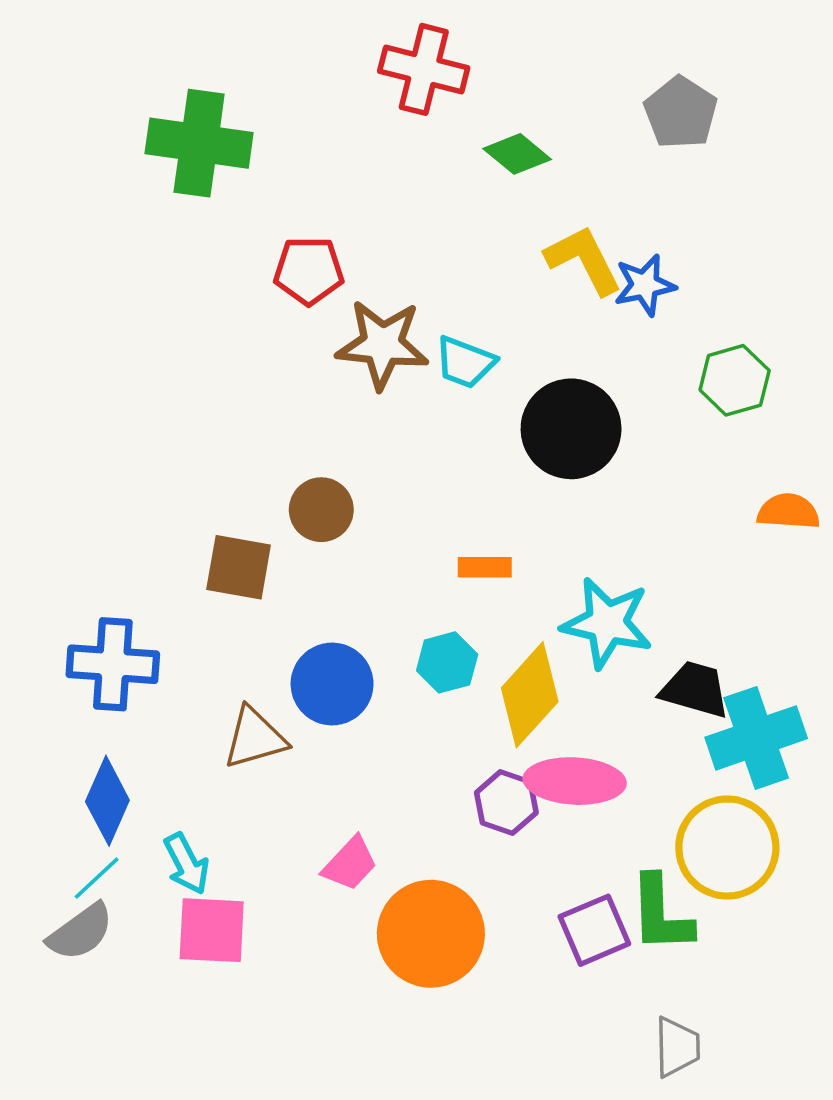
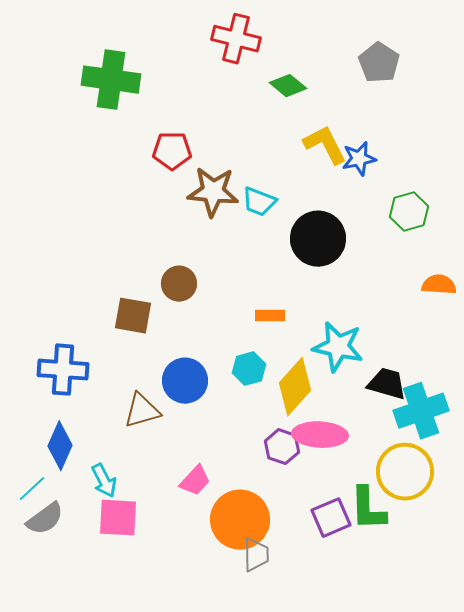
cyan line: (97, 878) -> (32, 489), moved
gray trapezoid: (677, 1047) -> (256, 555), moved

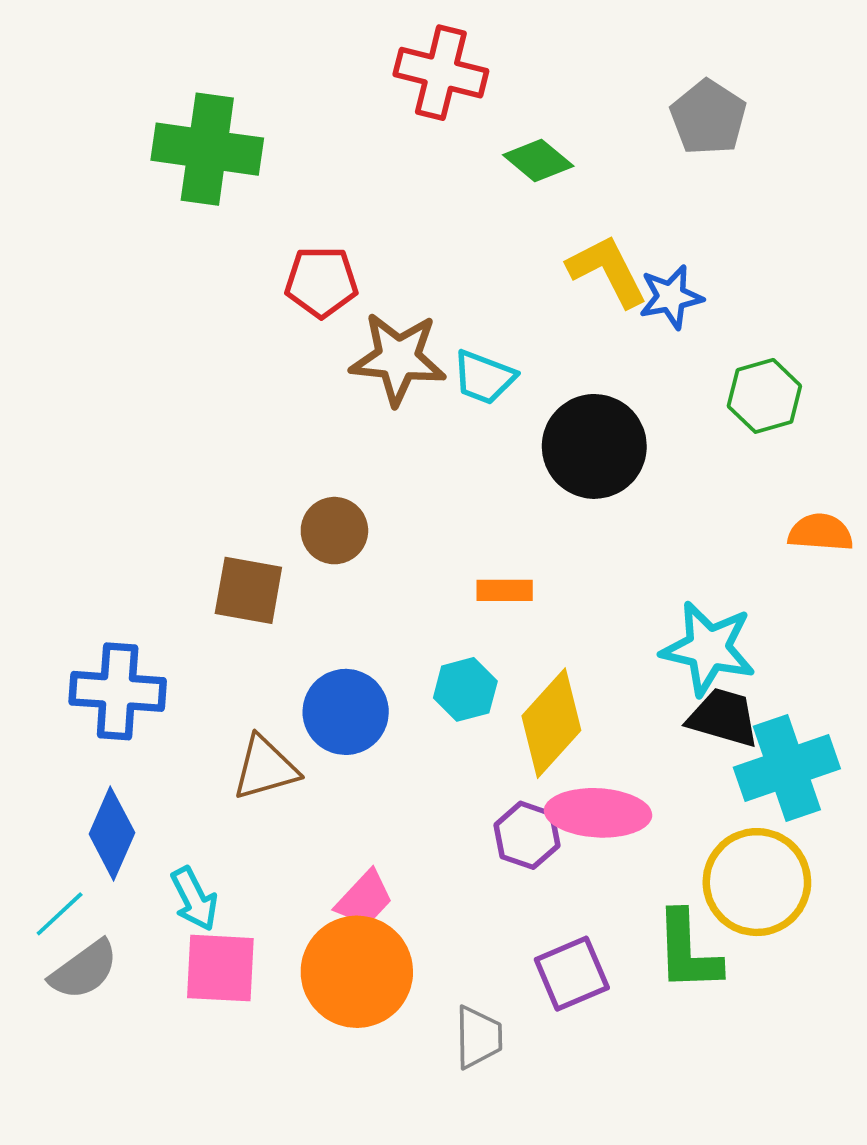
cyan star: (338, 347) -> (708, 648), moved
purple square: (331, 518) -> (572, 974), moved
orange circle: (240, 520) -> (357, 972), moved

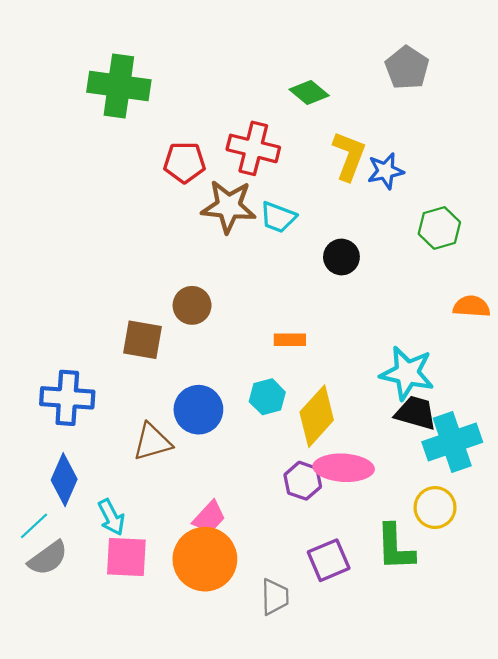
red cross: (441, 73) -> (253, 148), moved
yellow L-shape: (607, 271) -> (349, 156), turned 48
black circle: (594, 446) -> (341, 257), size x0.6
yellow circle: (757, 882) -> (435, 508), size x0.7

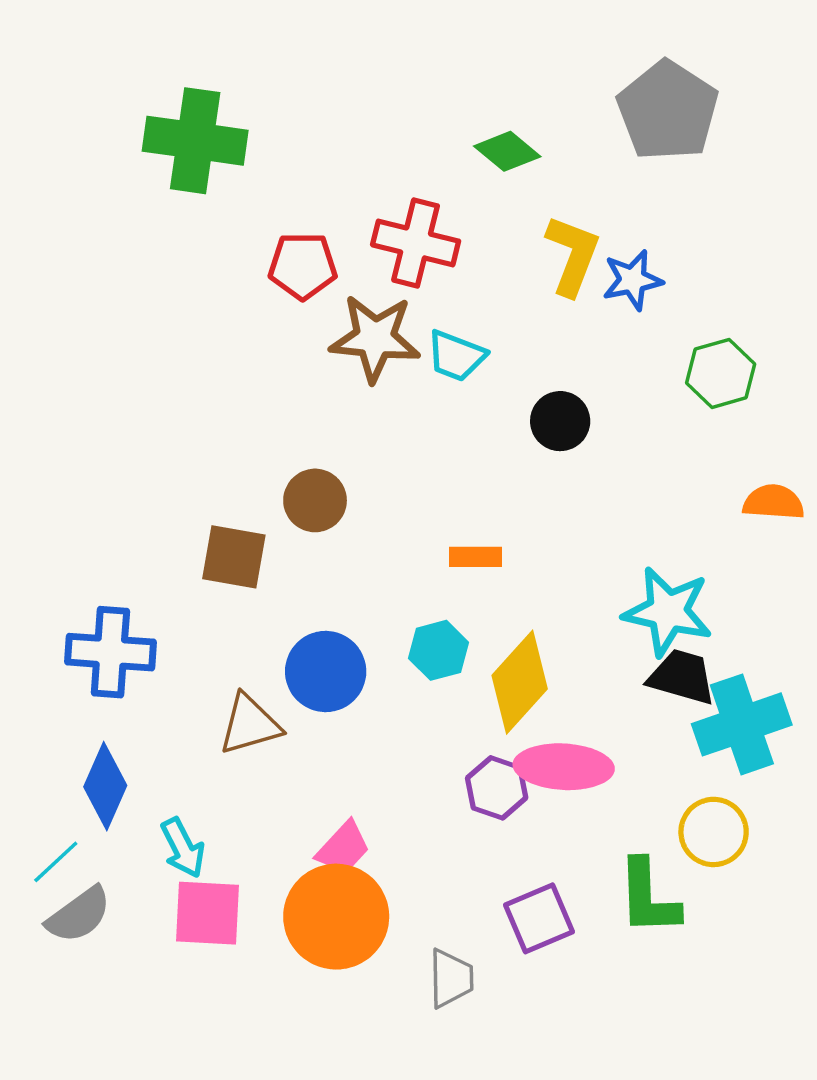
gray pentagon: (407, 68) -> (668, 111), size x1.4

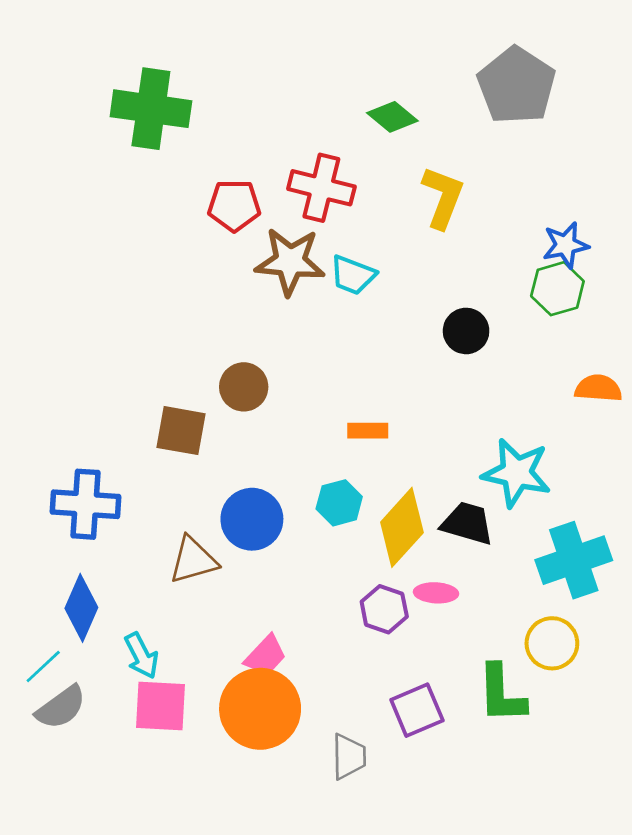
blue star: (632, 280) -> (566, 245), moved
black circle: (560, 421) -> (466, 331), moved
black trapezoid: (682, 677) -> (467, 523), moved
pink ellipse: (564, 767) -> (436, 593), size x0.6

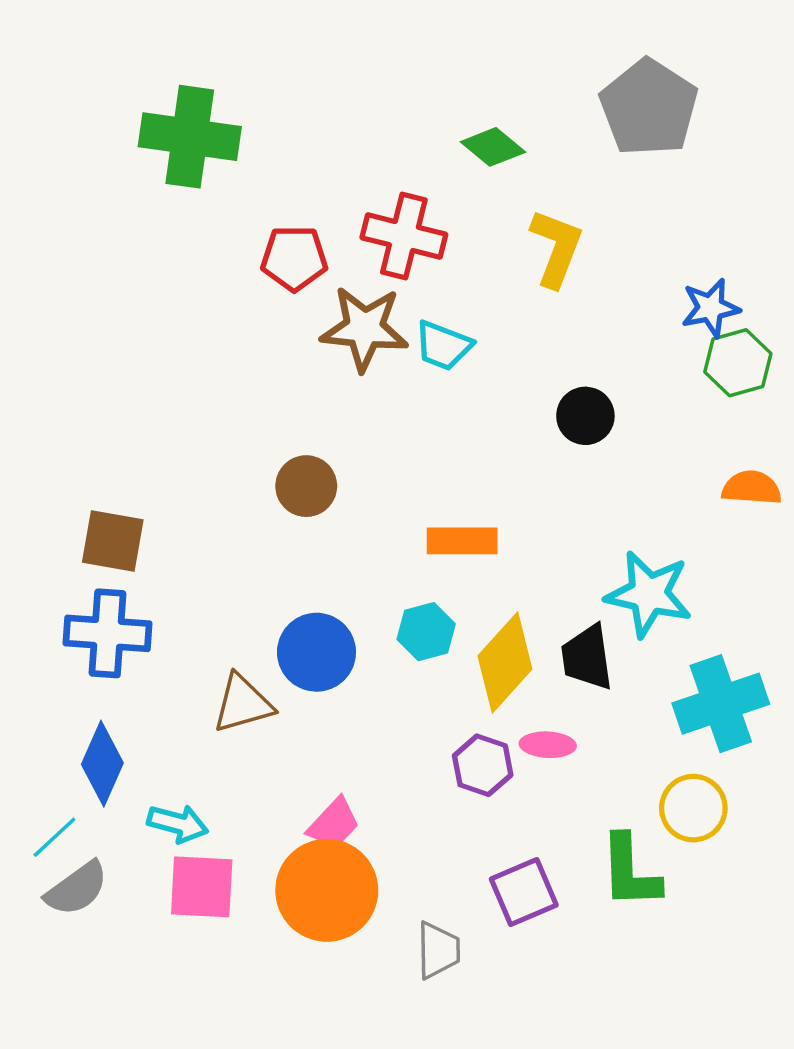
green hexagon: (557, 289) -> (738, 363), moved
brown square: (181, 431) -> (113, 541), moved
orange rectangle: (368, 431) -> (462, 541), size x1.4
black trapezoid: (467, 523) -> (587, 657), turned -114
cyan arrow: (141, 656) -> (178, 824), turned -48

